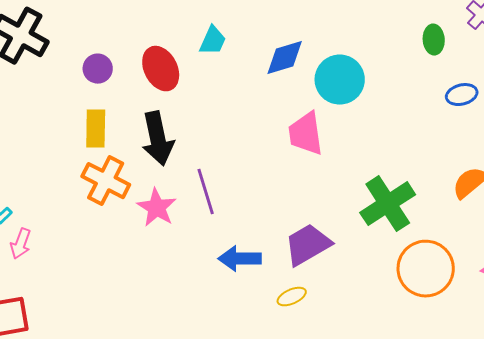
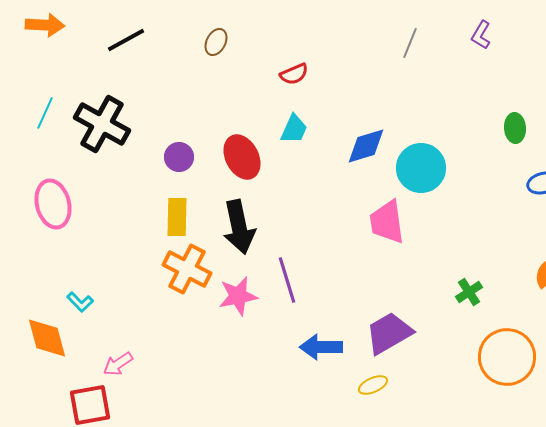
green cross: (388, 204) -> (469, 292), size x0.5
pink star: (157, 208) -> (238, 296), turned 30
pink arrow: (21, 244) -> (118, 364), moved, turned 36

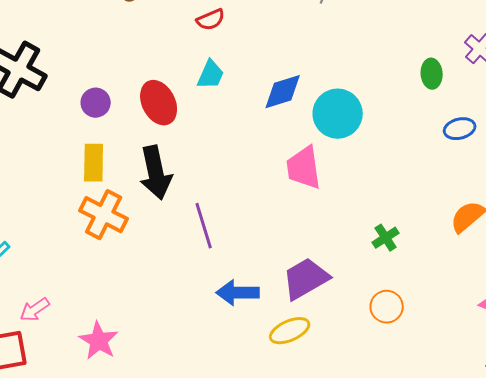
pink star: (238, 296) -> (99, 341), moved, turned -30
orange circle: (507, 357) -> (387, 307), moved, size x0.6
yellow ellipse: (373, 385) -> (290, 331), size x1.4

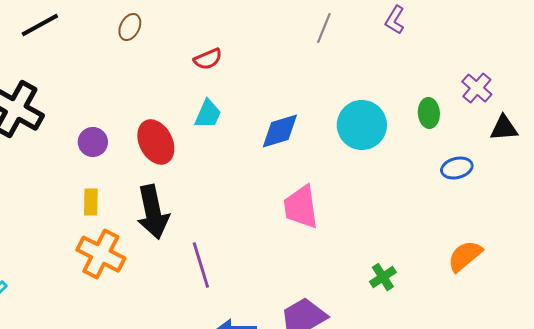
cyan circle: (338, 114) -> (362, 125), moved
yellow rectangle: (94, 163) -> (91, 202), size x0.7

